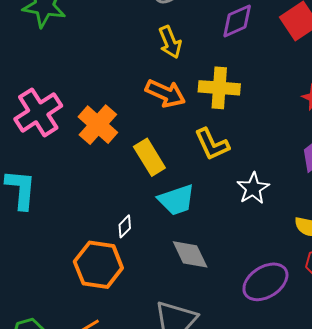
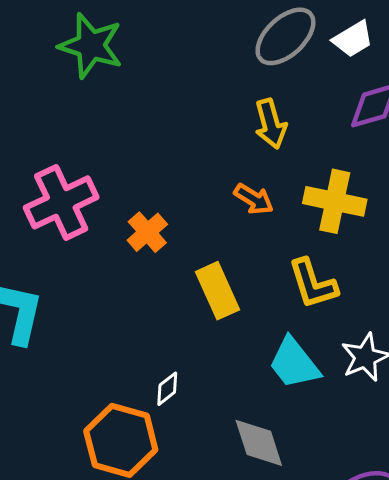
orange arrow: (165, 93) -> (254, 199), size x0.7
orange cross: (98, 125) -> (147, 232), size x0.7
cyan trapezoid: (176, 200) -> (294, 363), moved, turned 63

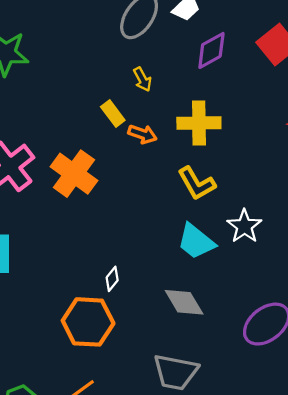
yellow arrow: (271, 124) -> (142, 79), size x0.7
orange cross: (147, 232) -> (74, 174), size x1.6
yellow rectangle: (218, 291) -> (113, 113), moved, size x0.7

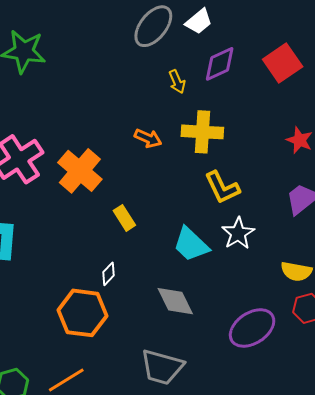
yellow arrow: (142, 79) -> (177, 82), moved
yellow rectangle: (113, 113) -> (124, 218), moved
yellow L-shape: (197, 183) -> (222, 188), moved

